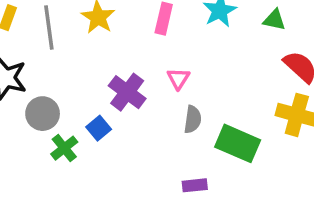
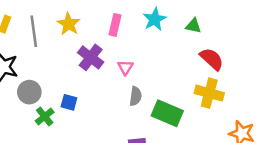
purple cross: (127, 92) -> (91, 57), moved
blue square: (99, 128) -> (69, 102), turned -35

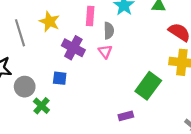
gray semicircle: (136, 96) -> (109, 31), moved
blue square: (69, 102) -> (60, 78), moved
green rectangle: (167, 113) -> (148, 86), turned -68

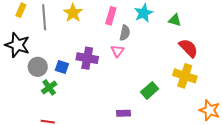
purple cross: (73, 48) -> (87, 58), moved, turned -30
blue square: (60, 78) -> (62, 67), moved
green rectangle: (148, 86) -> (150, 90), size x0.7

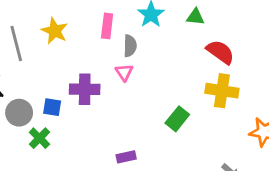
purple rectangle: (123, 113) -> (126, 157), moved

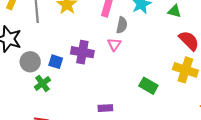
green rectangle: (177, 119) -> (148, 86), turned 72

